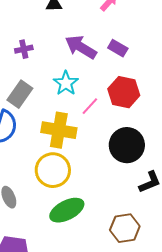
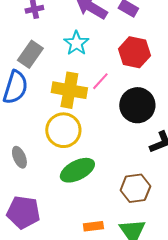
pink line: (90, 106) -> (100, 81), moved

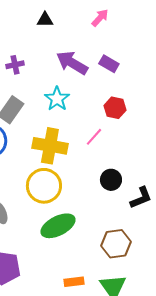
red hexagon: (134, 52) -> (115, 108), size x0.7
pink line: (100, 81) -> (94, 137), moved
black circle: (137, 105) -> (111, 180), moved, size x0.6

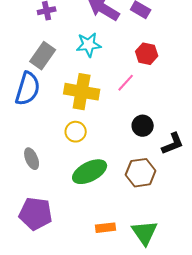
cyan star: (57, 99) -> (89, 45), turned 30
yellow circle: (44, 186) -> (76, 132), size x0.6
brown hexagon: (116, 244) -> (141, 173), moved

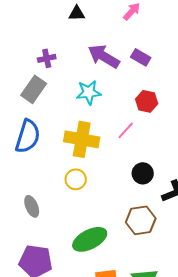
gray rectangle: (43, 56) -> (34, 89), moved
green ellipse: (90, 172) -> (90, 239), moved

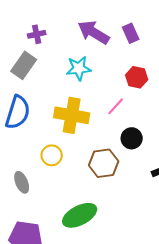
purple rectangle: (141, 57) -> (131, 33), turned 36
black circle: (143, 173) -> (132, 138), moved
yellow circle: (76, 179) -> (52, 155), moved
brown hexagon: (141, 220) -> (104, 163), moved

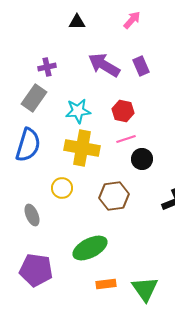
cyan star: (79, 68) -> (78, 111), moved
red hexagon: (137, 77) -> (123, 111), moved
pink line: (116, 106) -> (126, 139), turned 30
black circle: (132, 138) -> (142, 159), moved

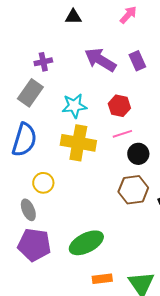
yellow circle: (62, 188) -> (43, 183), moved
brown hexagon: (114, 196) -> (133, 190), moved
purple pentagon: (36, 270) -> (34, 245), moved

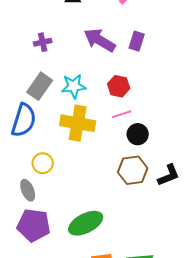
purple rectangle: (137, 61) -> (137, 41), turned 42
gray rectangle: (30, 93) -> (40, 86), moved

